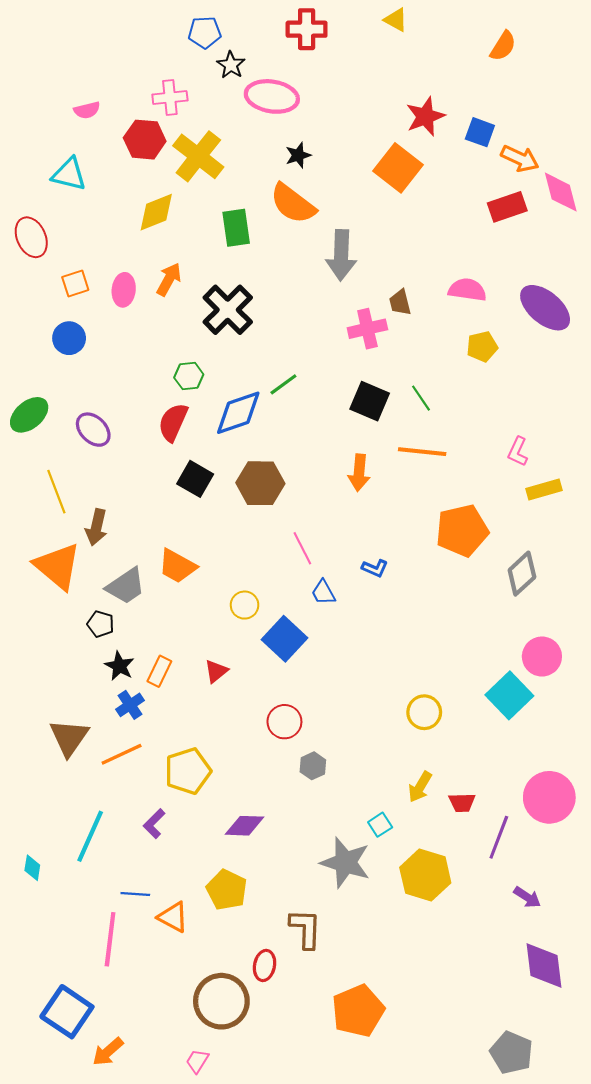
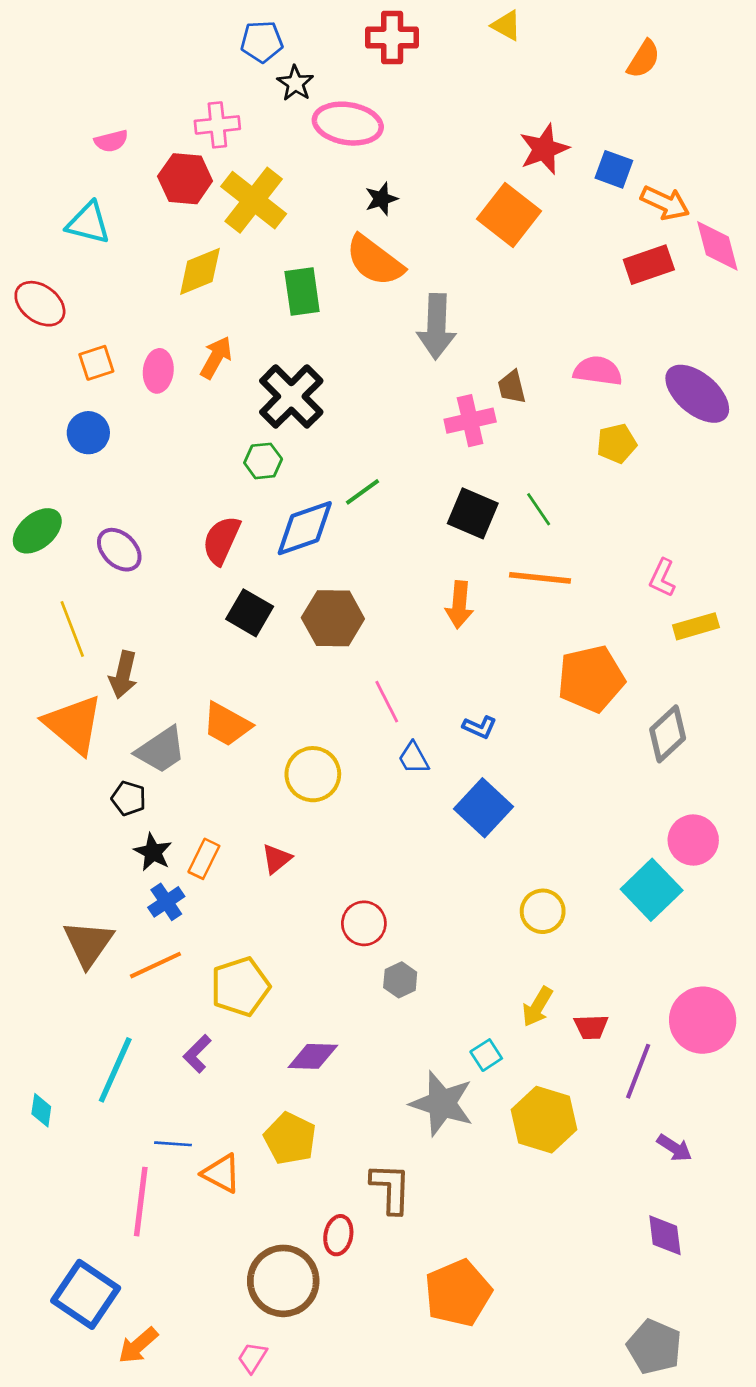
red ellipse: (31, 237) -> (40, 304), turned -30
green hexagon: (189, 376) -> (263, 461), moved
yellow circle: (245, 605) -> (313, 774), size x1.5
blue square: (284, 639) -> (484, 808), moved
purple diamond: (544, 965) -> (665, 1235), moved, size x0.7

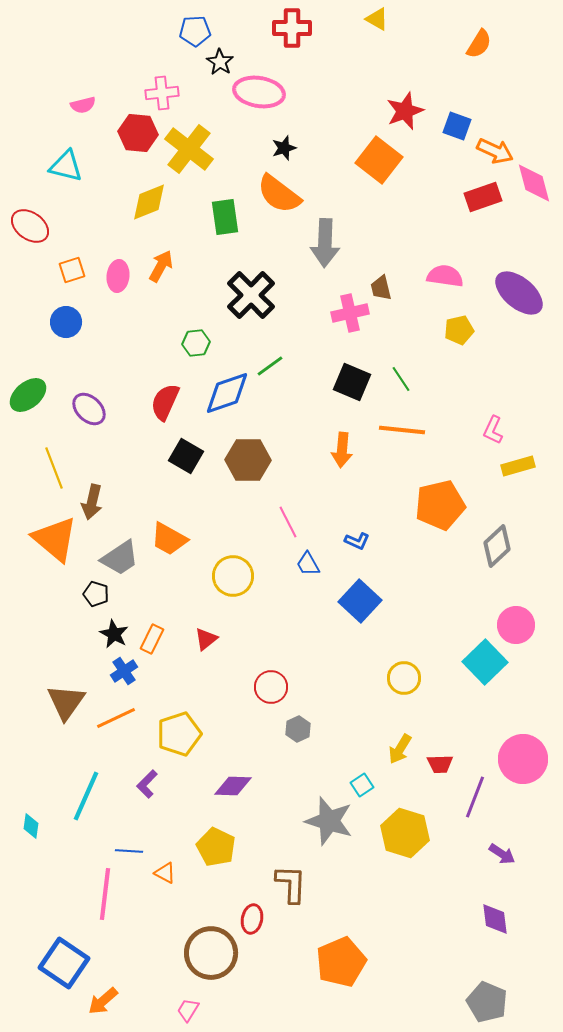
black cross: (291, 396) -> (251, 295), moved
orange triangle: (221, 1173) -> (165, 873), size x0.7

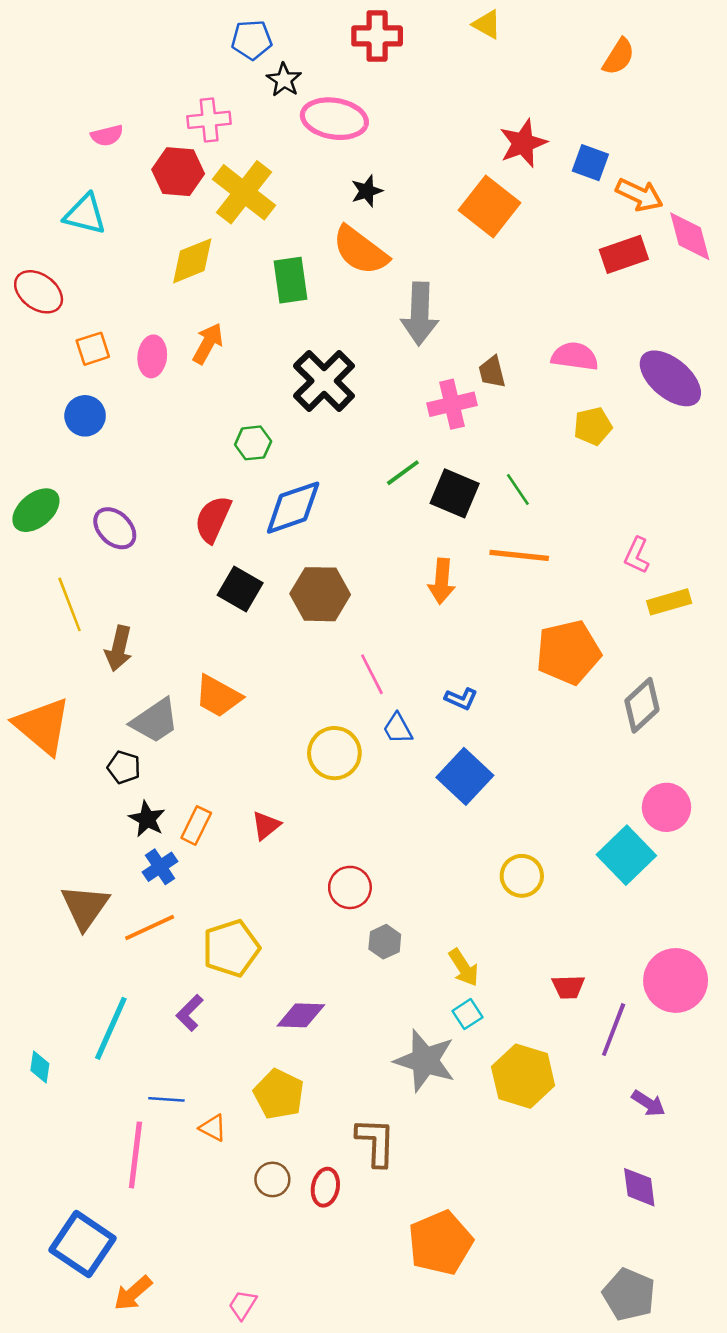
green line: (270, 366) -> (403, 473), moved
orange triangle: (55, 539) -> (42, 726), moved
yellow circle: (233, 576) -> (334, 753), moved
yellow arrow: (400, 749) -> (464, 968), moved, turned -64
brown circle: (211, 953) -> (272, 1179), moved, size x0.5

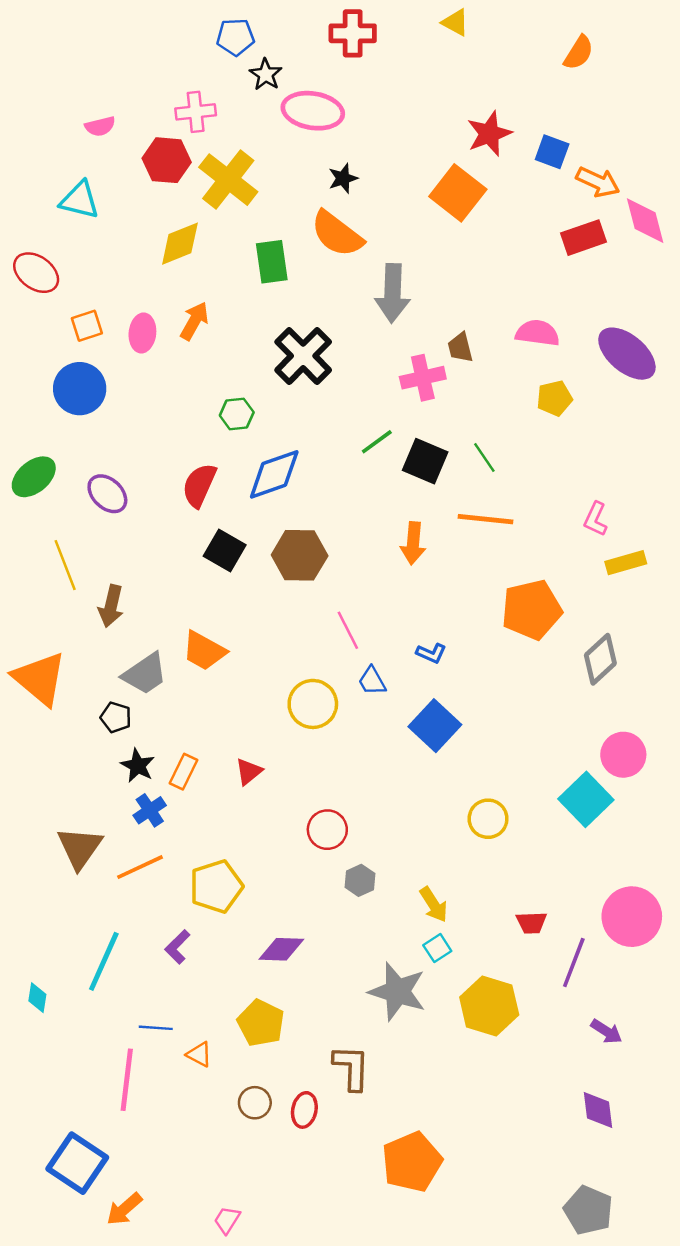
blue circle: (85, 416) -> (80, 389), size x1.4

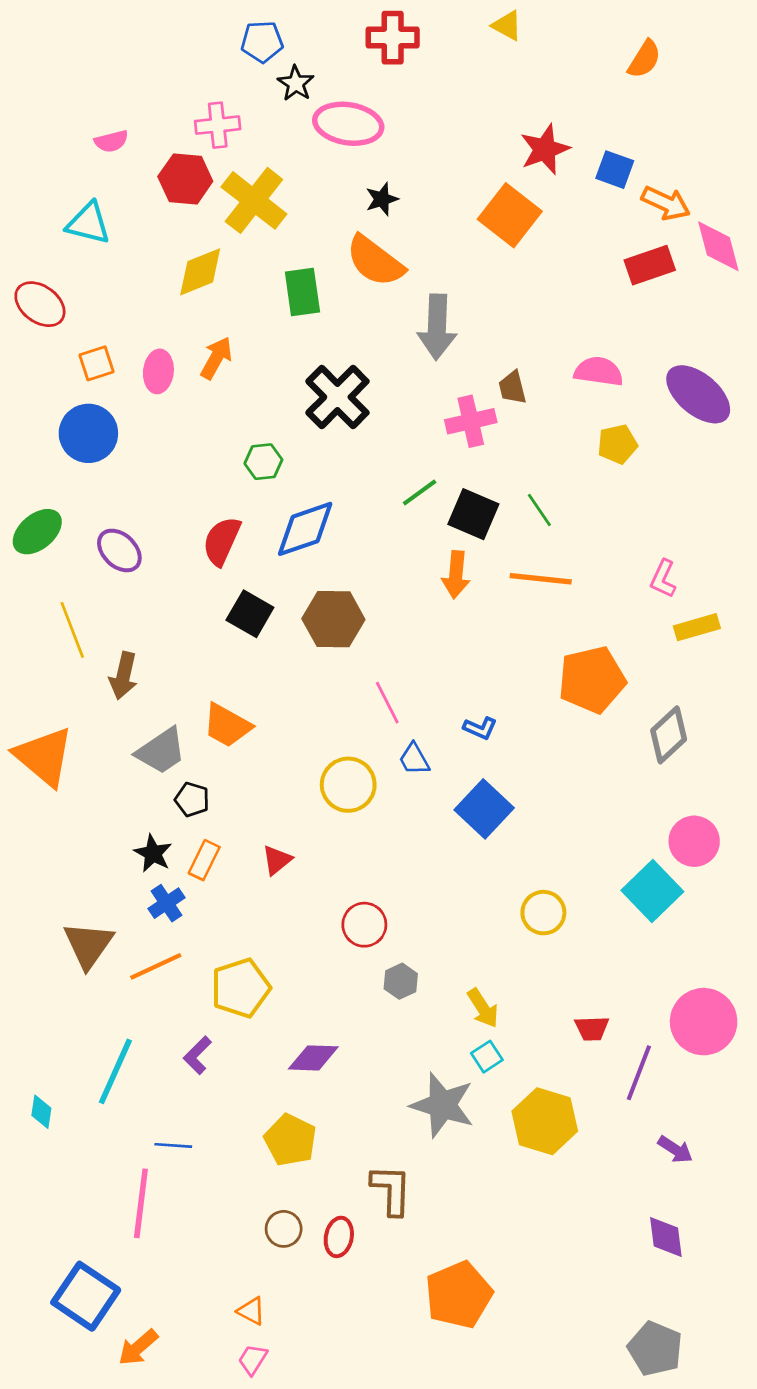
orange arrow: (413, 543) -> (456, 575), moved
black pentagon: (116, 717) -> (192, 799), moved
orange triangle: (199, 1054) -> (251, 1311), moved

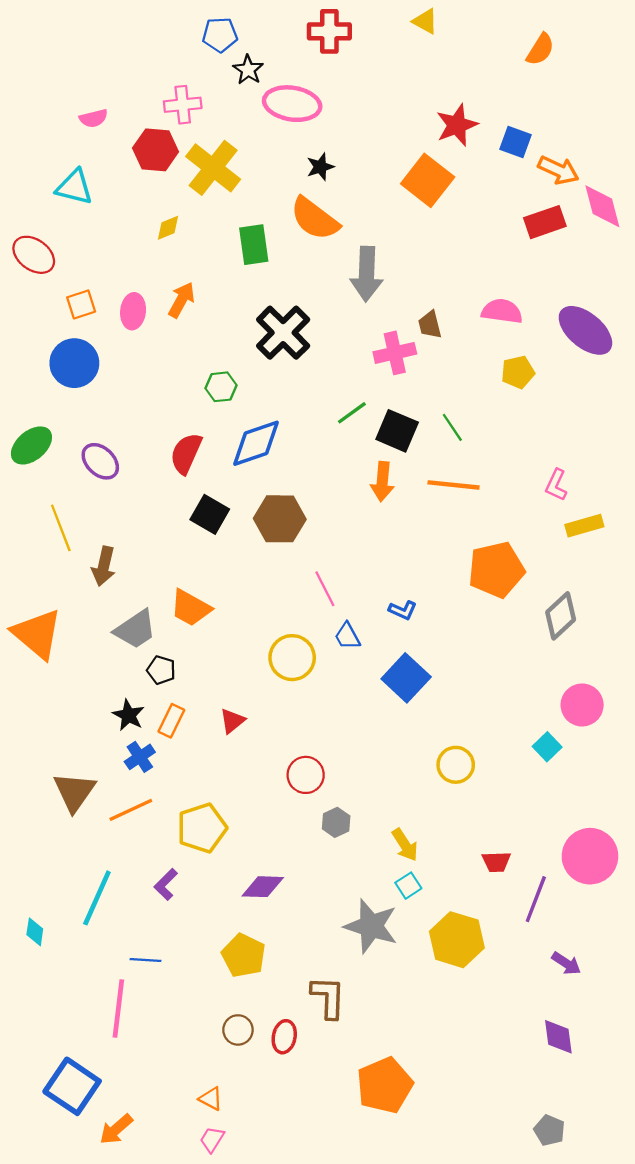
yellow diamond: (200, 272) -> (168, 228), size x0.6
cyan square: (652, 891) -> (547, 747), size x0.6
gray pentagon: (655, 1349) -> (549, 1130), size x0.7

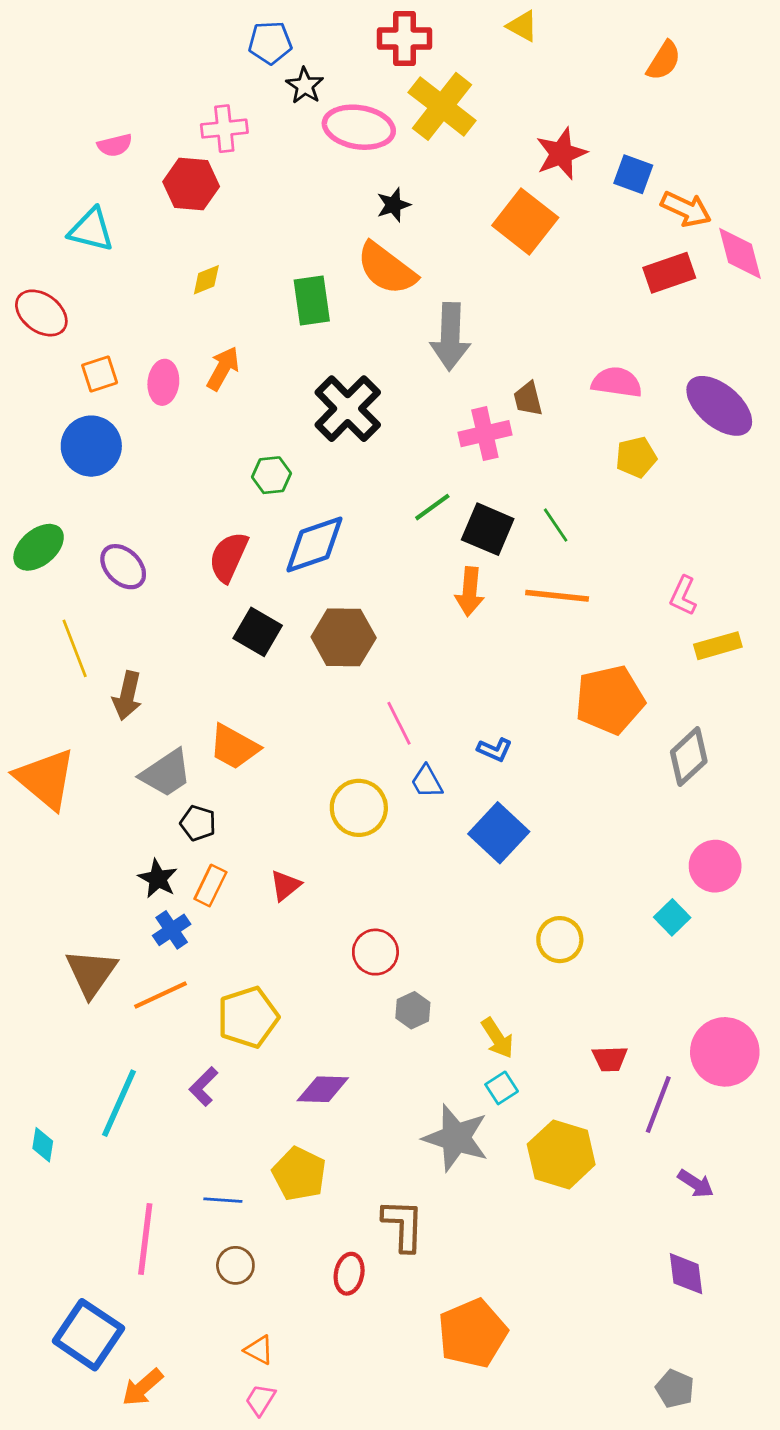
yellow cross: (213, 168) -> (442, 106), moved
blue line: (145, 960) -> (223, 1200), moved
brown circle: (238, 1030) -> (235, 1265), moved

